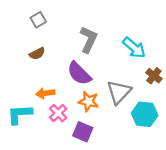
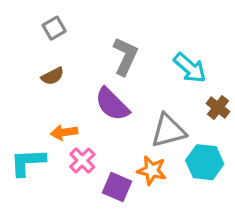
gray triangle: (119, 92) -> (168, 131), turned 32
orange star: (89, 101) -> (152, 170), moved

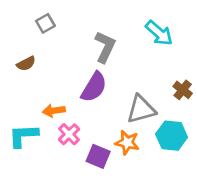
cyan arrow: (190, 68) -> (159, 33), moved
brown semicircle: (53, 76) -> (26, 64), moved
purple semicircle: (112, 104) -> (94, 87), turned -104

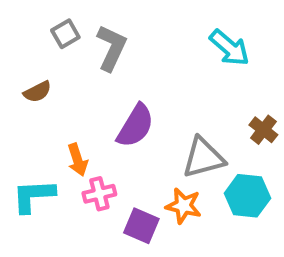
gray L-shape: (105, 47) -> (111, 48), moved
orange arrow: (54, 111) -> (77, 160), turned -100
pink cross: (69, 134) -> (99, 194), turned 30

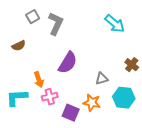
gray triangle: (203, 158) -> (102, 79), size x0.6

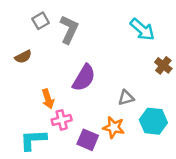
brown cross: (132, 65) -> (163, 65), moved
cyan L-shape: (17, 98) -> (33, 140), moved

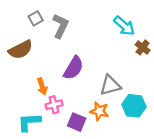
brown semicircle: (23, 57) -> (21, 50), size x1.6
brown cross: (163, 65) -> (143, 47), moved
gray triangle: (126, 98) -> (110, 85), size x1.5

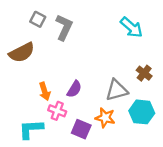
gray square: (36, 18) -> (38, 19), turned -32
brown cross: (143, 47) -> (144, 73), moved
purple semicircle: (73, 68) -> (74, 89), moved, size x0.7
pink cross: (54, 105) -> (57, 111), turned 35

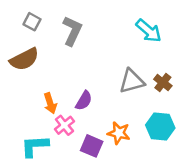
gray square: (38, 19) -> (32, 22), moved
gray triangle: (117, 90) -> (132, 81), moved
pink cross: (57, 111) -> (64, 125), turned 30

